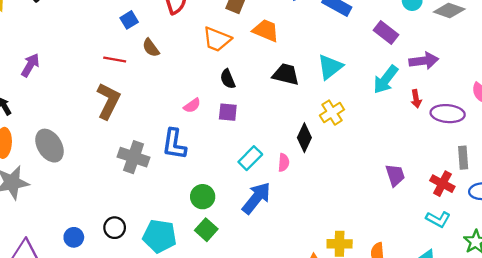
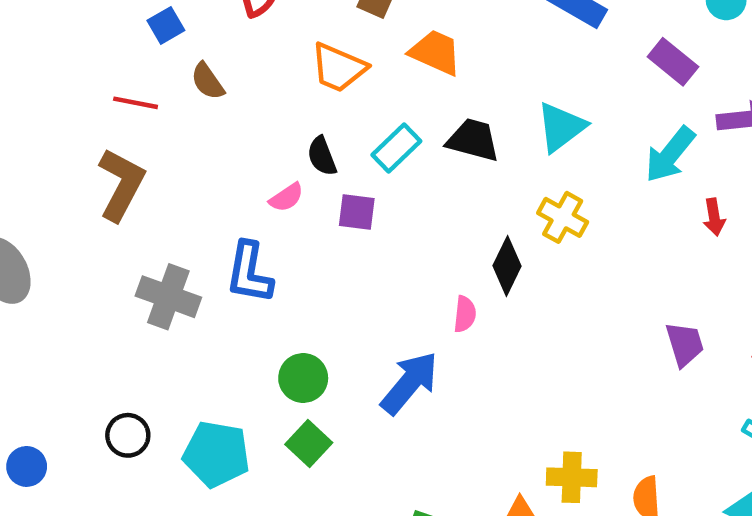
black semicircle: (228, 79) -> (322, 156), moved
red arrow: (416, 99) -> (714, 217), moved
yellow cross: (332, 113) -> (563, 217), turned -30
cyan rectangle: (250, 158) -> (396, 148), moved
blue circle: (74, 237) -> (27, 466), moved

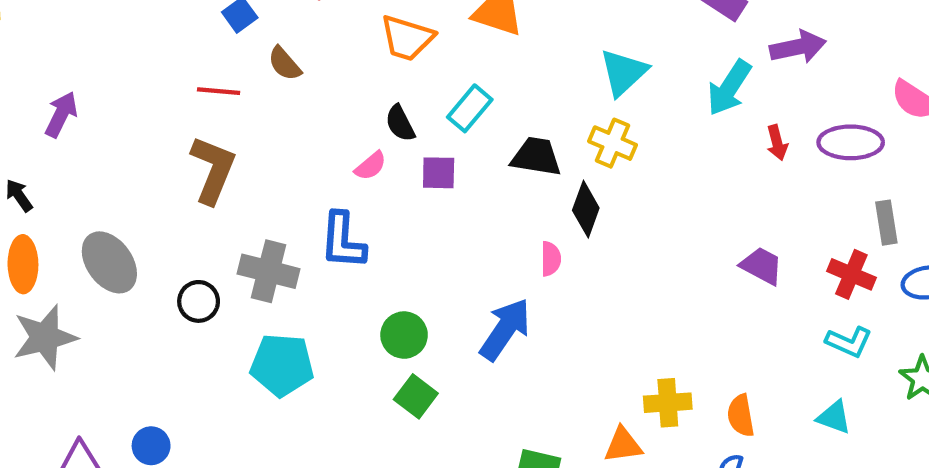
black trapezoid: (473, 140) -> (536, 157), moved
yellow cross: (563, 217) -> (613, 143), moved
purple trapezoid: (685, 344) -> (762, 266), turned -39
black circle: (128, 435) -> (199, 301), moved
cyan pentagon: (216, 454) -> (282, 365), moved

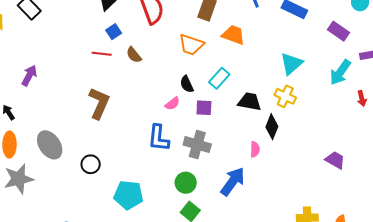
red line: (219, 91) -> (102, 54), moved
purple trapezoid: (762, 266) -> (335, 160), moved
gray cross: (269, 271) -> (197, 145), moved

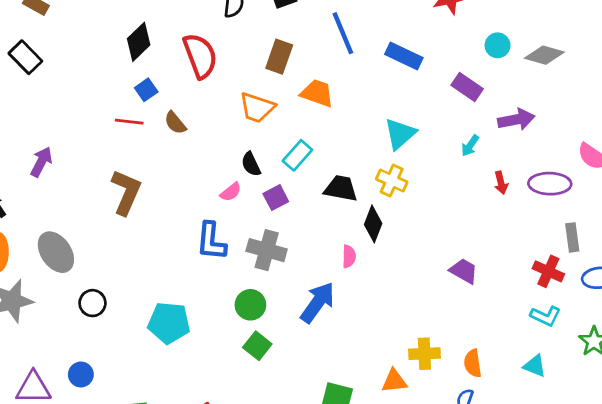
cyan arrow: (340, 72) -> (470, 146), size x0.6
purple arrow: (29, 75) -> (41, 162), moved
purple square: (204, 108) -> (276, 198), turned -30
black circle: (91, 164) -> (92, 303), moved

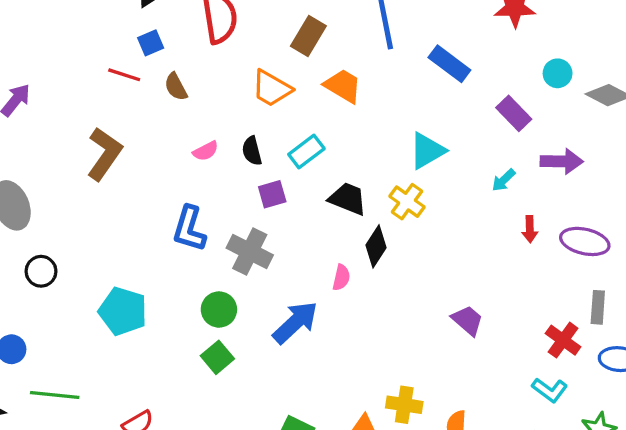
pink semicircle: (231, 192) -> (206, 151), moved

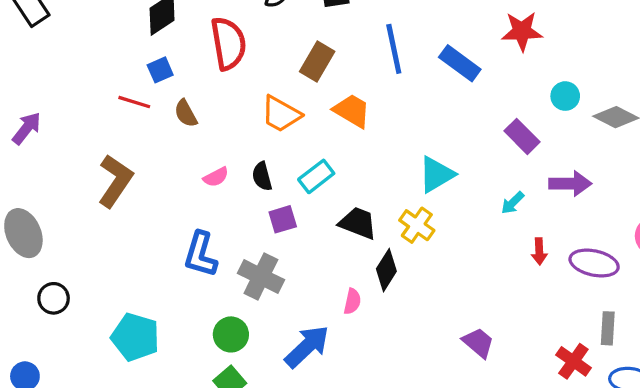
blue rectangle: (449, 64) -> (460, 63), moved

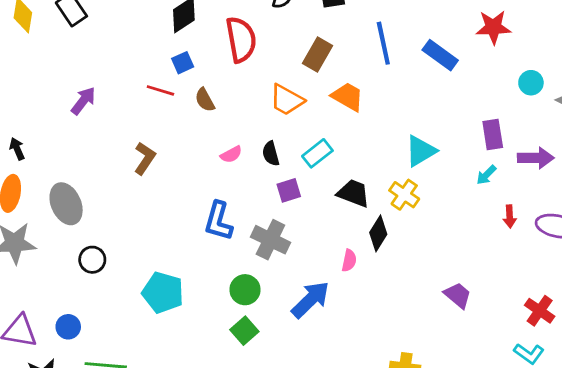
purple arrow: (27, 128) -> (83, 101), moved
purple rectangle: (522, 136) -> (493, 134), moved, turned 36
brown L-shape: (115, 181) -> (145, 158), size x0.7

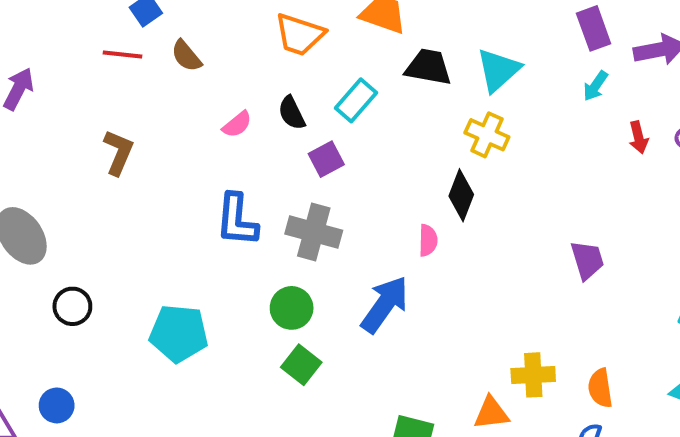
black trapezoid: (354, 193) -> (428, 67), moved
purple trapezoid: (458, 295) -> (587, 260), turned 44

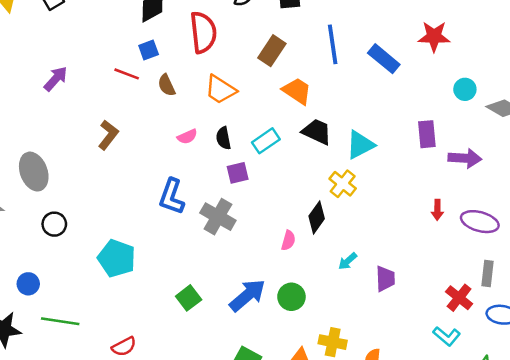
orange trapezoid: (300, 34) -> (220, 90), moved
cyan arrow: (595, 86) -> (348, 261), moved
blue arrow: (385, 304) -> (248, 295), moved
green circle: (292, 308) -> (291, 297), moved

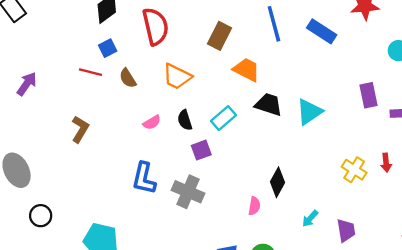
yellow cross: (343, 184) -> (354, 170), moved

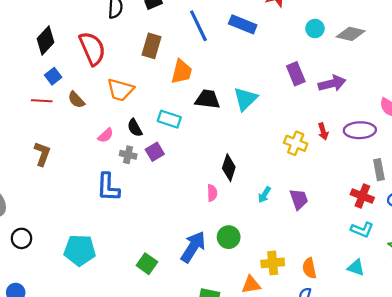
orange trapezoid: (246, 70) -> (182, 72), turned 88
cyan rectangle: (224, 118) -> (169, 119), turned 70
gray cross: (188, 192) -> (128, 155), moved, size x0.6

